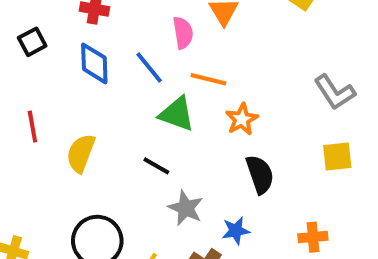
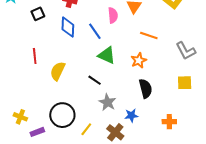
orange line: (209, 79) -> (149, 36), moved

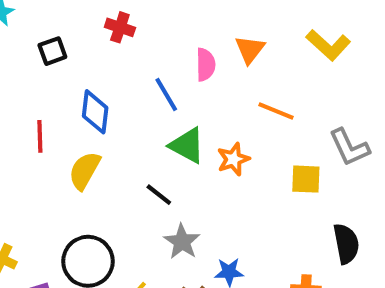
blue diamond: (68, 27) -> (95, 112), moved
orange star: (139, 60) -> (233, 159), moved
yellow square: (185, 83) -> (306, 179), moved
black semicircle: (146, 88) -> (346, 244), moved

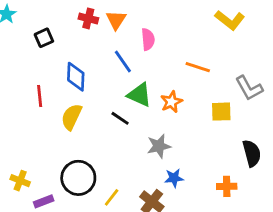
orange triangle: (250, 49) -> (116, 20), moved
black line: (159, 195) -> (120, 118), moved
gray star: (182, 242) -> (159, 146), moved, turned 30

